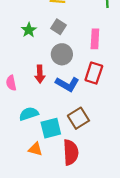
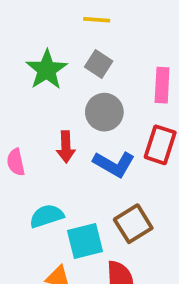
green star: (29, 30) -> (47, 70), size x1.5

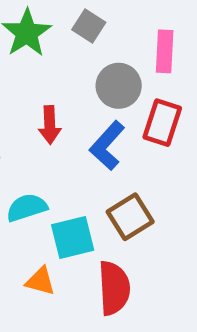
gray circle: (104, 112) -> (119, 86), moved
blue L-shape: (114, 164) -> (107, 146), turned 102

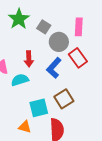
gray square: (89, 26) -> (44, 27), moved
red rectangle: (162, 123) -> (78, 58), turned -54
cyan semicircle: (27, 208) -> (20, 80), moved

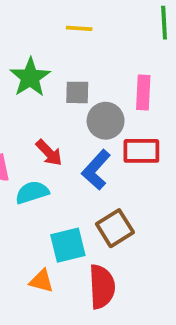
gray square: (44, 27) -> (77, 92), turned -32
red rectangle: (78, 58) -> (141, 151), turned -54
red arrow: (29, 59) -> (49, 153), turned -42

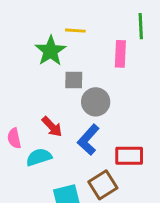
green star: (30, 77) -> (51, 51), moved
pink rectangle: (143, 92) -> (120, 54), moved
red rectangle: (141, 151) -> (129, 156), moved

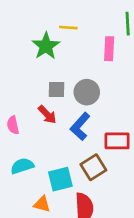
gray square: (74, 80) -> (56, 90), moved
cyan semicircle: (39, 157) -> (22, 166), moved

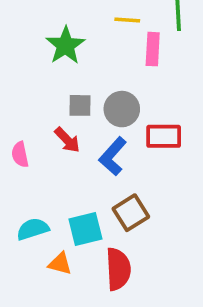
yellow line: (68, 28) -> (127, 20), moved
red rectangle: (117, 141) -> (164, 136), moved
cyan semicircle: (22, 166) -> (33, 229), moved

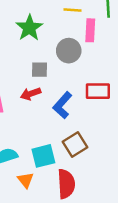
gray circle: (122, 109) -> (69, 51), moved
red arrow: (67, 140) -> (31, 94), turned 114
orange triangle: (60, 264) -> (26, 180), turned 36

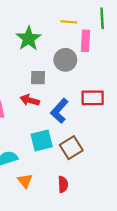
red arrow: (31, 94) -> (30, 100), turned 36
cyan square: (43, 156) -> (42, 140), moved
red semicircle: (66, 184) -> (63, 184), size x0.6

